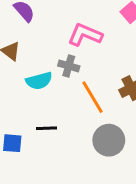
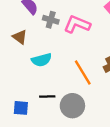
gray cross: (69, 66) -> (51, 20), moved
gray circle: (109, 140) -> (72, 106), moved

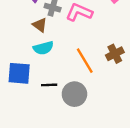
brown triangle: (20, 37) -> (40, 25), moved
blue square: (21, 108) -> (19, 73), moved, size x1.5

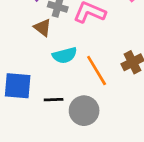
cyan semicircle: (43, 48) -> (65, 55), moved

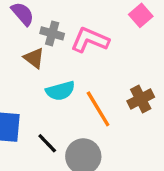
black line: (54, 100) -> (47, 143), turned 48

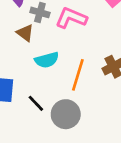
orange line: (98, 109) -> (78, 75), turned 48

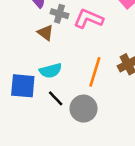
cyan semicircle: (47, 60) -> (51, 71), moved

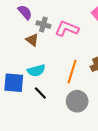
gray circle: (83, 109) -> (77, 101), moved

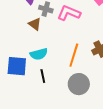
black line: (40, 93) -> (43, 76), turned 32

